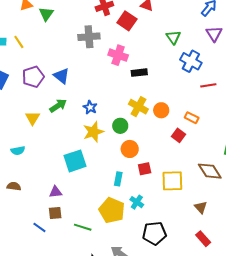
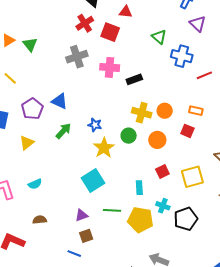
yellow triangle: (33, 118) -> (27, 143), moved, turned 35
orange circle: (130, 149) -> (157, 140), moved
green line: (83, 227) -> (112, 210), moved
black pentagon: (154, 233) -> (186, 219), moved

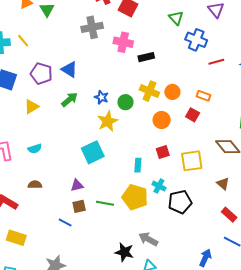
purple pentagon: (32, 109) -> (41, 74), turned -30
green circle: (129, 136) -> (125, 102), moved
green line: (112, 210) -> (105, 203), moved

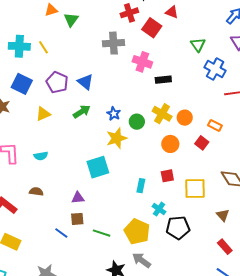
yellow pentagon: (135, 197) -> (137, 232), moved
green line: (105, 203) -> (102, 233), moved

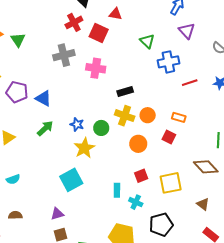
blue cross: (215, 69) -> (168, 62), turned -30
black rectangle: (163, 80) -> (125, 92), moved
purple pentagon: (57, 82) -> (17, 92), moved
cyan cross: (159, 209) -> (136, 202), moved

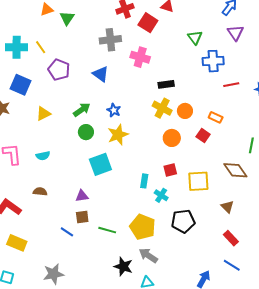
blue triangle: (43, 98) -> (101, 74), moved
green circle: (101, 128) -> (86, 132), moved

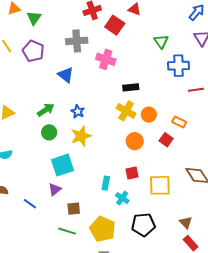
purple pentagon: (59, 70) -> (33, 51), moved
purple triangle: (82, 196) -> (55, 189), moved, turned -32
brown triangle: (227, 207) -> (186, 222), moved
brown square: (82, 217) -> (74, 209), moved
blue line: (67, 232) -> (30, 204), moved

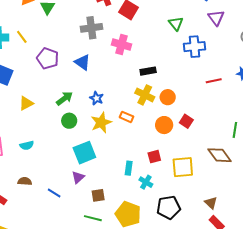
purple pentagon: (33, 51) -> (48, 58), moved
red line: (196, 90) -> (214, 81), moved
orange rectangle: (179, 122) -> (126, 117), moved
orange circle: (135, 141) -> (164, 125), moved

